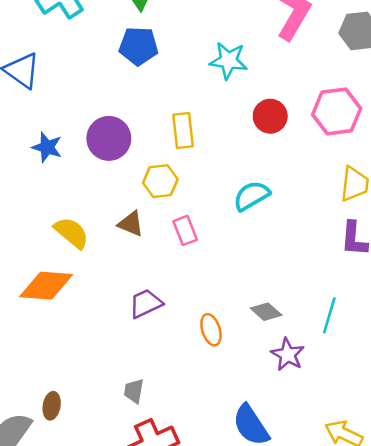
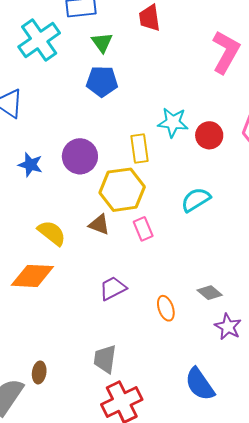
cyan star: (228, 61) -> (173, 122), moved
yellow hexagon: (160, 181) -> (122, 190), size x1.6
gray trapezoid: (134, 391) -> (105, 359), size x1.4

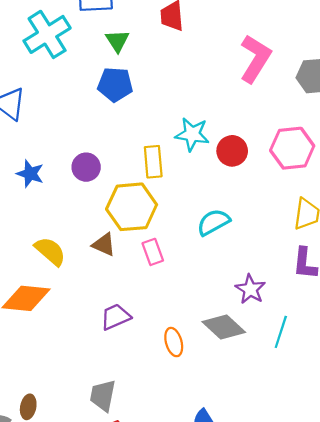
purple circle: (80, 156) -> (86, 167), size x0.7
gray diamond: (210, 293) -> (224, 327), size x1.5
purple star: (228, 327) -> (250, 289), moved

